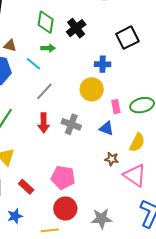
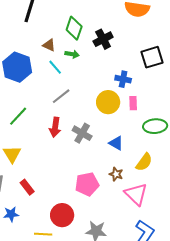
brown triangle: (10, 45) -> (49, 45), moved
pink rectangle: (116, 107) -> (133, 103), moved
pink pentagon: (63, 177) -> (87, 184), moved, turned -30

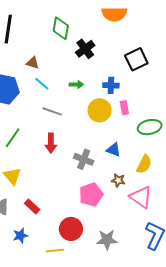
green diamond: (74, 28) -> (61, 28), moved
green arrow: (72, 54) -> (76, 85), moved
gray line: (61, 96) -> (52, 111), turned 66
gray cross: (82, 133) -> (84, 159), moved

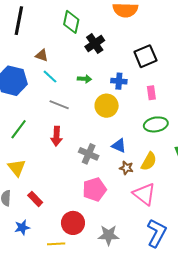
pink rectangle: (124, 108) -> (151, 93), moved
brown star: (118, 180) -> (126, 168), moved

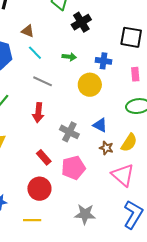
black square: (145, 56) -> (131, 37), turned 30
red rectangle: (35, 199) -> (44, 157), moved
red circle: (73, 223) -> (39, 189), moved

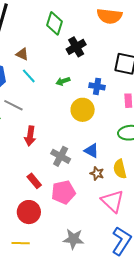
green arrow: (69, 57) -> (63, 81), turned 152
gray line: (43, 81) -> (13, 105), moved
yellow semicircle: (129, 143) -> (120, 169), turned 132

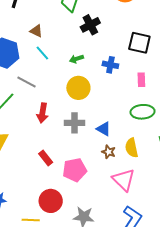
yellow circle: (83, 110) -> (78, 88), moved
gray cross: (61, 156) -> (75, 123), moved, turned -30
red circle: (29, 212) -> (51, 201), moved

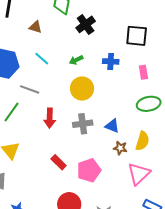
brown triangle: (36, 31) -> (35, 27), moved
yellow semicircle: (132, 148) -> (142, 141), turned -144
pink triangle: (124, 180) -> (139, 174), turned 40

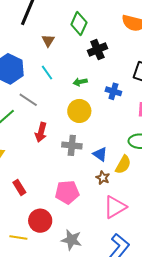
brown triangle: (35, 27) -> (48, 41), turned 32
yellow semicircle: (142, 141) -> (123, 165), moved
red rectangle: (59, 162) -> (19, 187), moved

